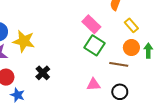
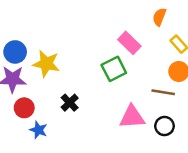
green square: (94, 45) -> (114, 69), moved, turned 30
pink triangle: (93, 84) -> (132, 117), size x1.5

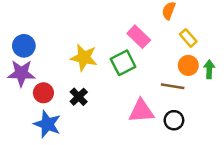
yellow star: (46, 64) -> (84, 58), moved
red circle: (24, 108) -> (43, 93), moved
blue star: (38, 130) -> (47, 124), size x1.5

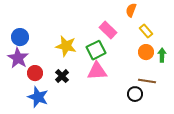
purple star: (21, 73) -> (18, 58), turned 30
brown line: (173, 86) -> (147, 81), moved
pink triangle: (141, 111) -> (97, 71), moved

